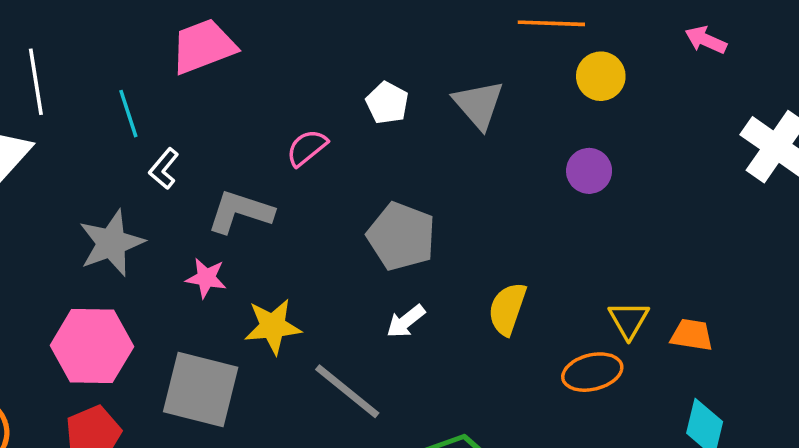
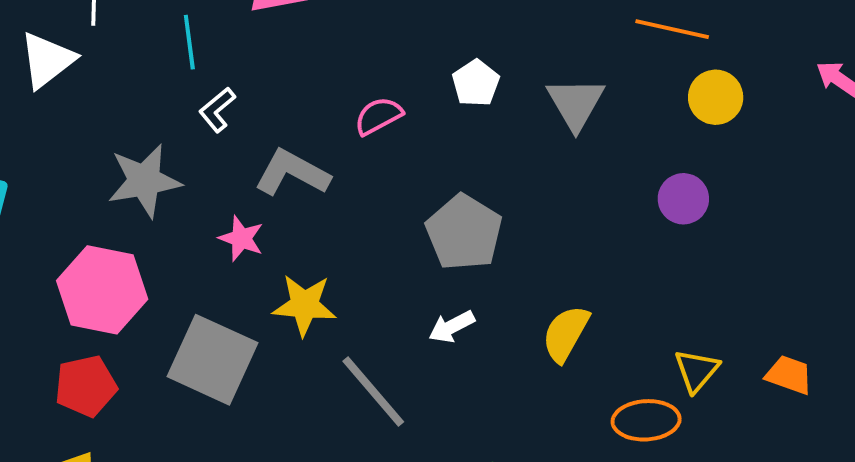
orange trapezoid: (692, 335) -> (789, 375), moved

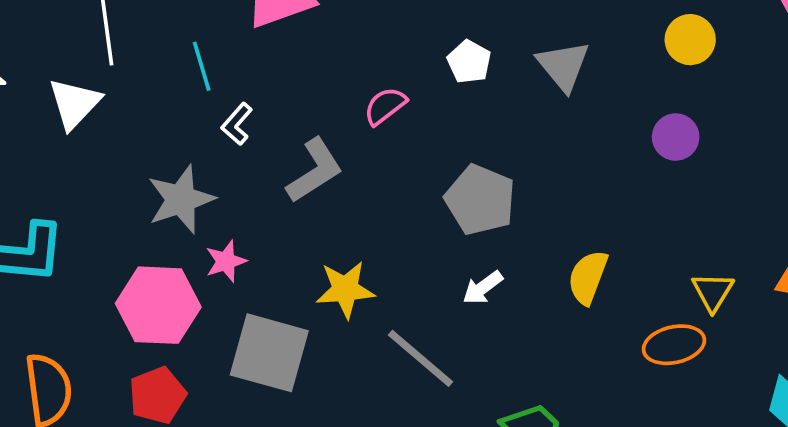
gray L-shape: (292, 173) -> (315, 170), turned 128
pink star: (241, 238) -> (226, 261), moved, turned -30

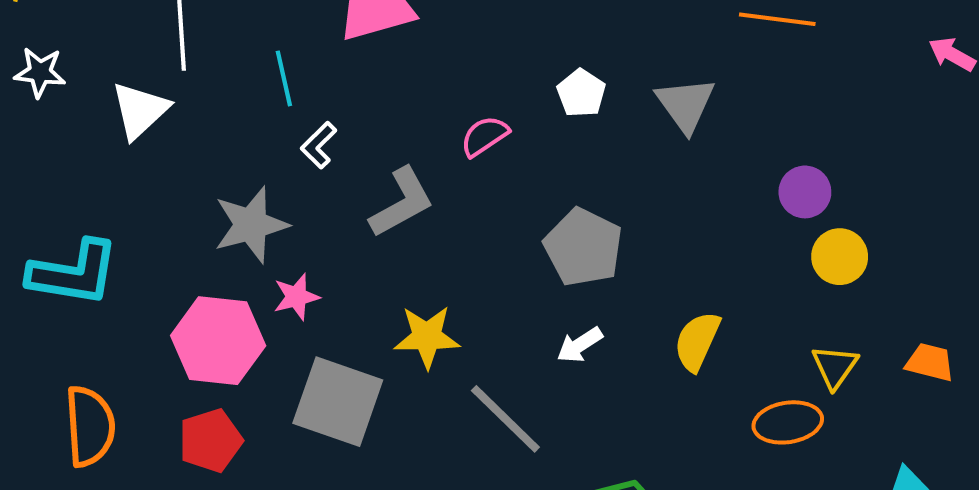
yellow circle: (690, 40) -> (840, 257), moved

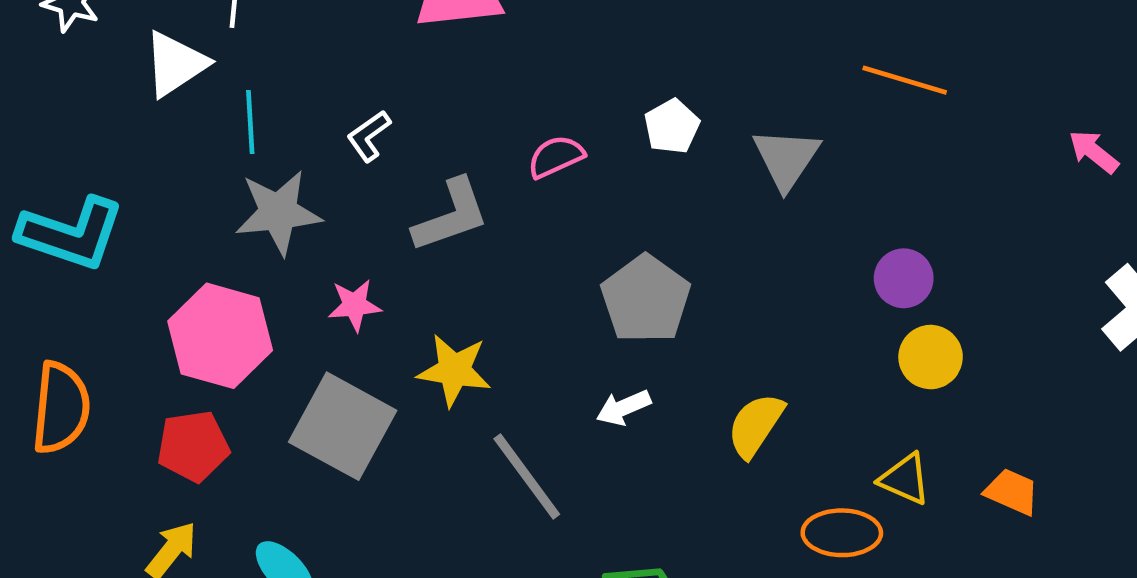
cyan line: (284, 78) -> (250, 122), moved
pink star: (296, 297) -> (355, 305), moved
yellow triangle: (835, 367) -> (905, 479), turned -51

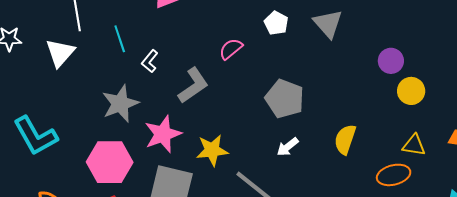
cyan line: (250, 122) -> (120, 39), moved
cyan L-shape: (71, 234) -> (35, 136), turned 57
pink star: (355, 305) -> (163, 134), size x1.6

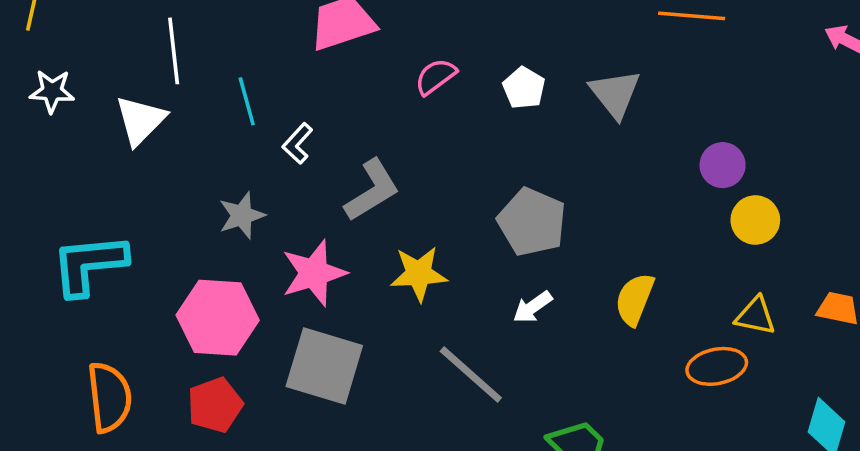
pink semicircle: (231, 49) -> (436, 77), moved
gray star: (120, 104) -> (242, 215), size x0.7
cyan L-shape: (35, 136) -> (89, 265), turned 111
yellow star: (212, 150) -> (419, 274), moved

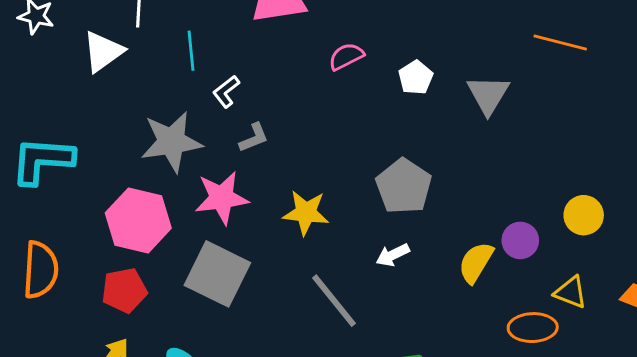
purple circle: (723, 165) -> (520, 240), moved
gray L-shape: (372, 190) -> (254, 138), moved, size x0.6
gray star: (242, 215) -> (172, 142), size x1.6

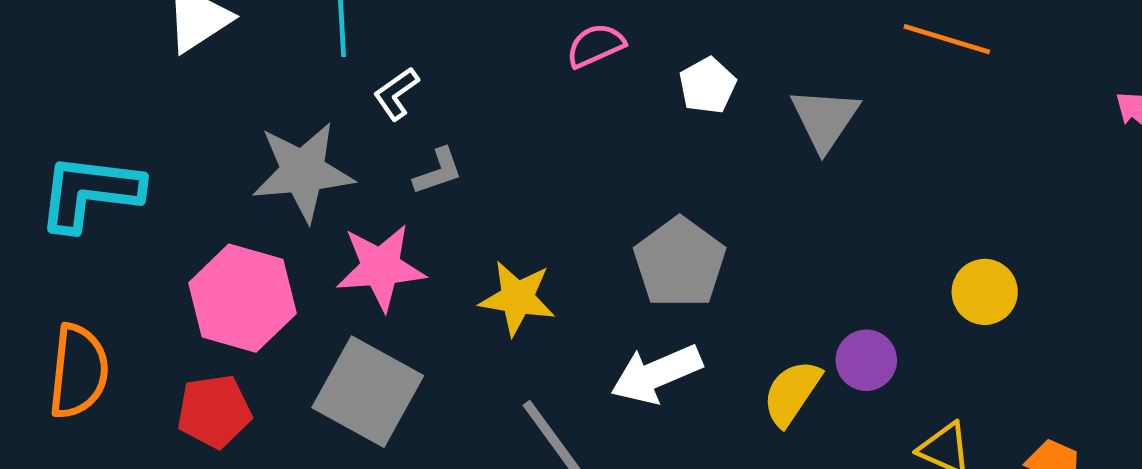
yellow circle: (584, 215) -> (985, 292), moved
white arrow: (393, 255) -> (656, 374), size x1.6

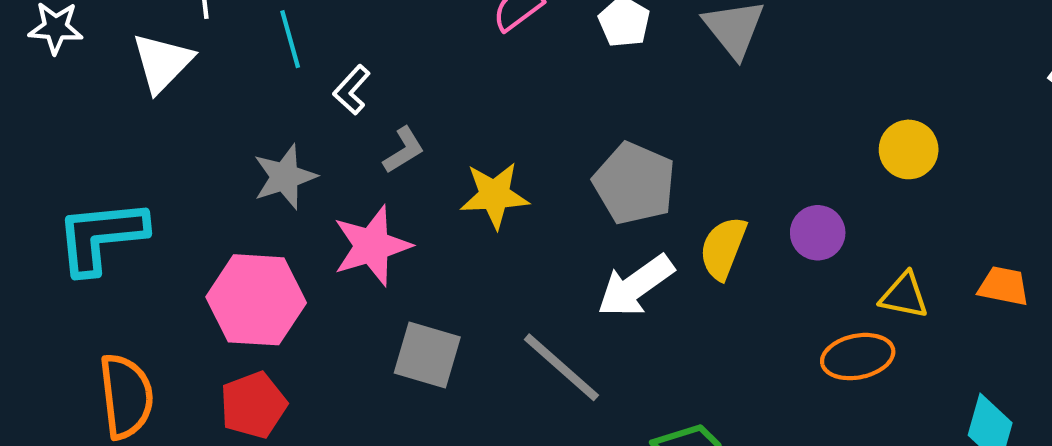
gray star: (303, 172) -> (285, 177), size x0.7
yellow star: (517, 298) -> (494, 195), moved
gray square: (368, 392) -> (427, 355), moved, size x0.7
yellow semicircle: (792, 393) -> (723, 248), moved

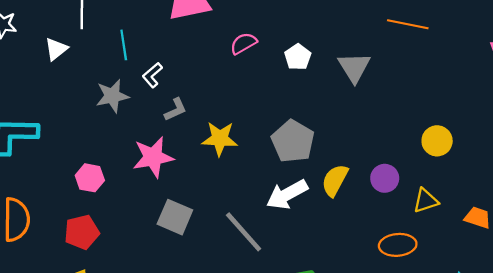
white triangle: (162, 62) -> (56, 49), size x0.7
gray star: (285, 177) -> (112, 96), moved
yellow triangle: (904, 296) -> (426, 201), moved, turned -36
pink hexagon: (256, 300) -> (90, 178), size x0.6

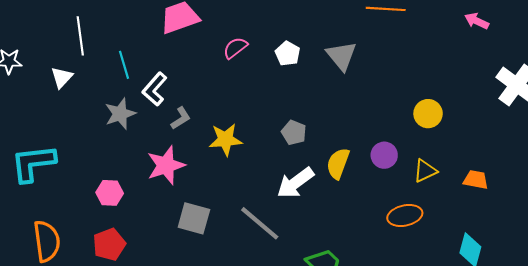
white L-shape: (152, 75) -> (155, 89), size x1.4
gray pentagon: (293, 141) -> (294, 133), size x0.6

